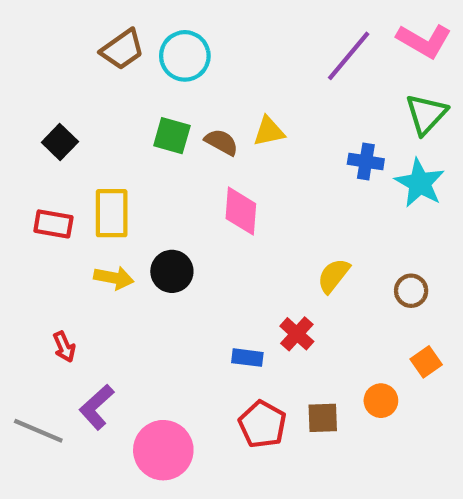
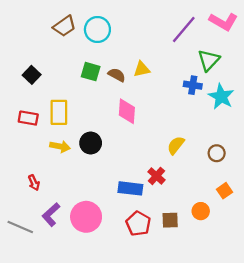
green triangle: (426, 114) -> (209, 60), moved
blue rectangle: (247, 358) -> (130, 188), size x1.5
pink circle: (163, 450) -> (86, 217), moved

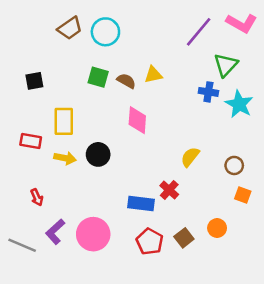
black square: (32, 75) -> (34, 81), turned 36
red rectangle: (28, 118) -> (31, 141), moved
orange square: (225, 191) -> (243, 195), moved, turned -35
brown square: (170, 220) -> (184, 238), turned -36

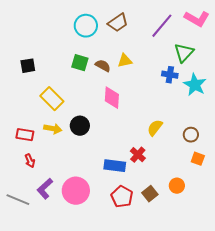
brown trapezoid: (70, 28) -> (118, 23), moved
yellow rectangle: (64, 121) -> (52, 99), turned -45
red rectangle: (31, 141) -> (25, 135), moved

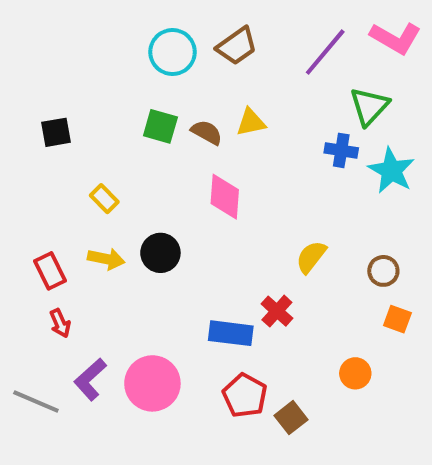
yellow rectangle: (52, 99) -> (104, 199), size x0.6
red rectangle: (25, 135) -> (50, 271), turned 54
brown square: (150, 194) -> (291, 418), moved

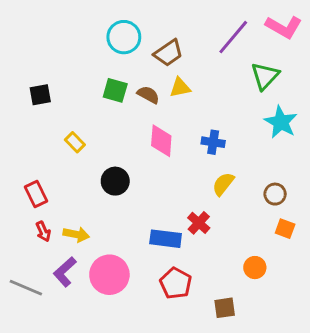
brown trapezoid: (237, 46) -> (168, 53), moved
blue cross: (341, 150) -> (213, 142), moved
yellow arrow: (106, 259) -> (76, 234), moved
brown square: (291, 418) -> (225, 308), moved, turned 30

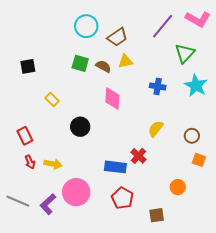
blue cross: (213, 142) -> (158, 86), moved
purple L-shape: (65, 272) -> (48, 204), moved

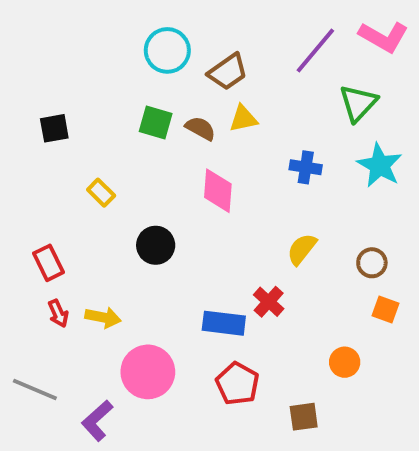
purple L-shape: (48, 204) -> (97, 421), moved

